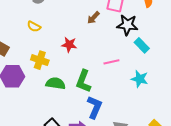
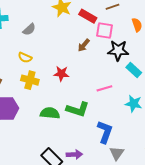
yellow cross: (40, 60) -> (30, 80), moved
green L-shape: (83, 81) -> (78, 109), turned -90
blue L-shape: (94, 107) -> (105, 132), moved

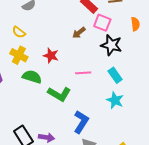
cyan rectangle: (134, 70) -> (115, 75), moved
pink line: (104, 88) -> (83, 73), moved
green semicircle: (50, 113) -> (32, 77), moved

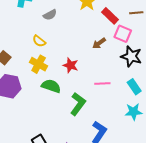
green L-shape: (59, 94) -> (78, 104), turned -85
cyan star: (115, 100) -> (134, 112), turned -30

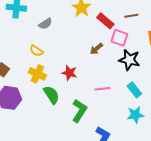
green semicircle: (51, 86) -> (51, 95), turned 42

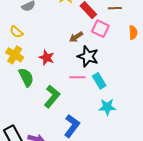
black star: (129, 60) -> (88, 56), moved
cyan rectangle: (134, 90) -> (99, 81), moved

